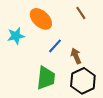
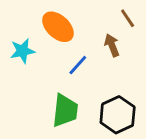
brown line: (81, 13) -> (128, 18), moved
brown arrow: (76, 56) -> (112, 45), moved

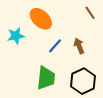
brown arrow: (112, 45) -> (79, 46), moved

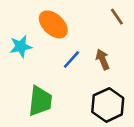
green trapezoid: (46, 78) -> (40, 101), moved

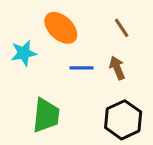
brown line: (117, 17) -> (122, 28), moved
blue line: (71, 59) -> (82, 68), turned 48

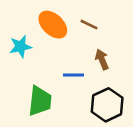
brown line: (122, 28) -> (89, 25), moved, turned -30
blue line: (82, 68) -> (73, 75), moved

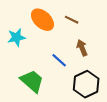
blue line: (73, 75) -> (59, 60), turned 42
green trapezoid: (40, 101) -> (32, 81), turned -55

